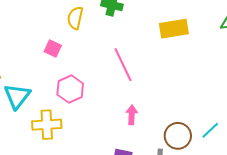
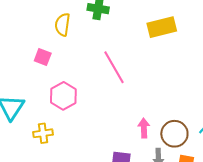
pink arrow: (132, 115) -> (144, 128), moved
yellow cross: (47, 125) -> (43, 133), size x0.7

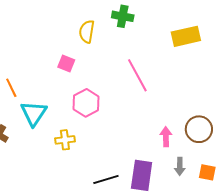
brown circle: (174, 134) -> (199, 129), moved

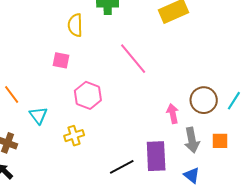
cyan triangle: (34, 113) -> (38, 115), size x0.7
gray arrow: (180, 166) -> (192, 140), size x1.4

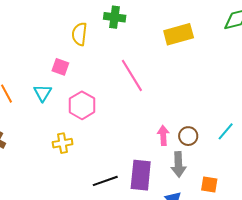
brown circle: (204, 100) -> (188, 136), moved, size x0.7
cyan triangle: (38, 115) -> (43, 93), moved
orange square: (220, 141) -> (209, 184), moved

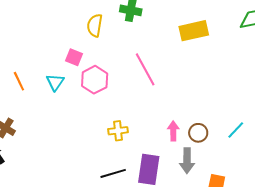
pink hexagon: (82, 105) -> (95, 80), moved
yellow cross: (63, 143) -> (118, 131), moved

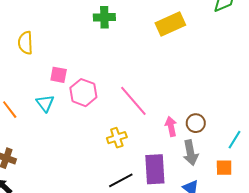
yellow semicircle: (95, 25) -> (25, 43), moved
pink line: (145, 69) -> (133, 101), moved
cyan line: (236, 130) -> (234, 140), moved

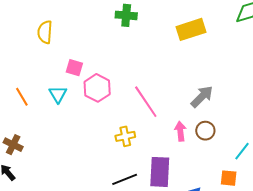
gray arrow: (191, 153) -> (202, 97), moved, turned -130

